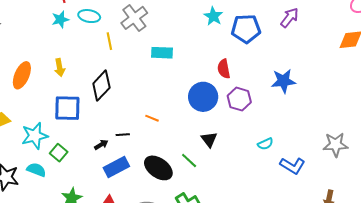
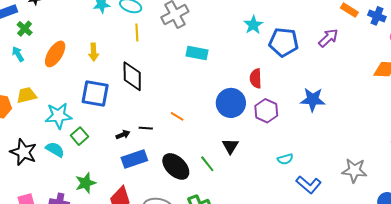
yellow line: (109, 41) -> (137, 33), moved
black diamond: (101, 86) -> (132, 76), turned -52

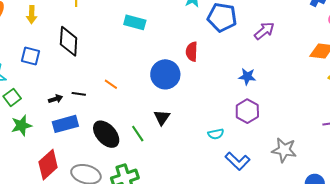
purple arrow: (328, 38) -> (264, 31), moved
blue square: (95, 93) -> (31, 56), size x0.7
blue star: (313, 100) -> (247, 77), size x0.7
purple hexagon: (266, 111) -> (247, 111), moved
green star: (86, 183) -> (21, 125), moved

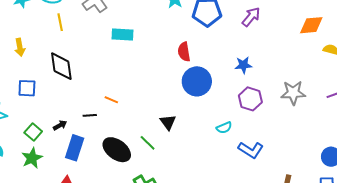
blue circle: (165, 74) -> (197, 81), moved
black line: (79, 94) -> (90, 115), moved
green square: (12, 97) -> (33, 132), moved
blue rectangle: (65, 124) -> (75, 148), turned -45
gray star: (284, 150) -> (293, 93), moved

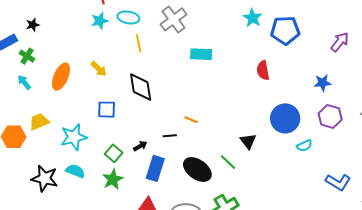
purple arrow: (251, 17) -> (340, 42), moved
yellow arrow: (20, 47) -> (99, 69), turned -36
blue circle: (197, 81) -> (285, 118), moved
blue L-shape: (251, 150) -> (338, 182), moved

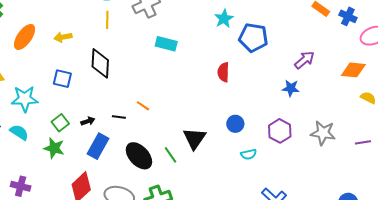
yellow arrow: (99, 69) -> (63, 37), turned 114
blue star: (323, 83) -> (291, 88), moved
blue circle: (285, 118) -> (235, 124), size x0.6
black triangle: (248, 141) -> (194, 138), size x1.4
green star: (113, 179) -> (54, 148), turned 30

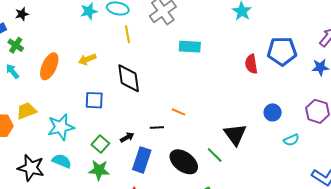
blue pentagon: (253, 38) -> (282, 51), moved

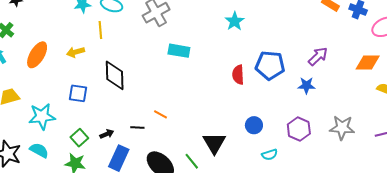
yellow line: (127, 34) -> (100, 30), moved

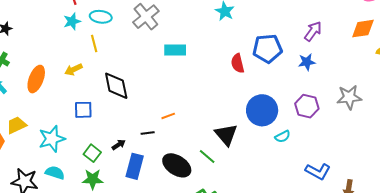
orange line: (161, 114) -> (168, 116), turned -40
blue circle: (254, 125) -> (262, 110), size x1.8

